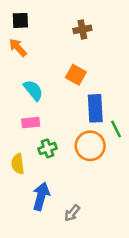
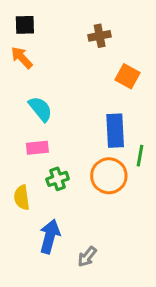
orange square: (76, 75) -> (128, 76), moved
green line: (116, 129) -> (140, 156), turned 36

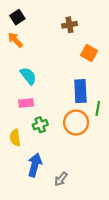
black square: (25, 25) -> (17, 17), turned -32

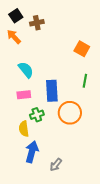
brown cross: (70, 25) -> (37, 23), moved
blue rectangle: (80, 91) -> (52, 91), moved
green line: (98, 108) -> (85, 81), moved
yellow semicircle: (15, 138) -> (24, 129), moved

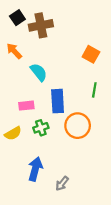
brown cross: (37, 23) -> (41, 25), size x1.5
orange arrow: (14, 37) -> (14, 51), moved
cyan semicircle: (26, 70) -> (39, 72), moved
yellow semicircle: (24, 129) -> (13, 133), moved, turned -112

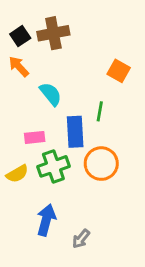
black square: (17, 18) -> (20, 36), moved
green line: (94, 90) -> (100, 111), moved
green cross: (41, 128) -> (53, 166), size x1.5

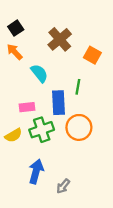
brown cross: (53, 33) -> (60, 39), moved, turned -30

